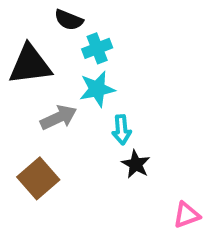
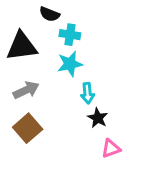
cyan cross: (97, 48) -> (70, 35), turned 30
gray arrow: (59, 117) -> (26, 90), moved
pink triangle: (187, 215) -> (111, 149), moved

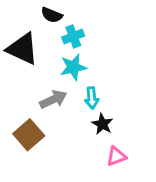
cyan cross: (70, 35) -> (73, 36), turned -30
black triangle: (22, 46) -> (23, 49), turned 32
gray arrow: (26, 90) -> (53, 99), moved

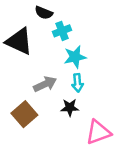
cyan star: (73, 67) -> (75, 57), moved
black star: (102, 124) -> (70, 108), moved, turned -30
pink triangle: (116, 156) -> (98, 132), size x1.5

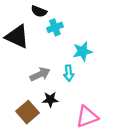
cyan star: (75, 57) -> (82, 51), moved
black star: (70, 108) -> (50, 99), moved
brown square: (24, 114) -> (27, 112), moved

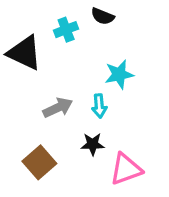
black semicircle: (39, 11) -> (103, 16), moved
cyan cross: (55, 27) -> (66, 30), moved
black star: (50, 99) -> (93, 144), moved

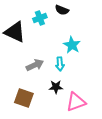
cyan star: (119, 74) -> (72, 45), turned -30
brown square: (39, 162) -> (24, 98), turned -30

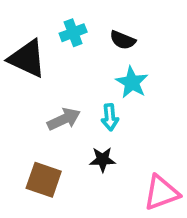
black semicircle: (62, 10) -> (123, 40), moved
pink triangle: (76, 102) -> (161, 193), moved

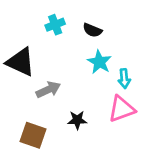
black triangle: (27, 58) -> (21, 62), moved
cyan arrow: (110, 117) -> (124, 79), moved
pink triangle: (161, 193) -> (121, 109), moved

